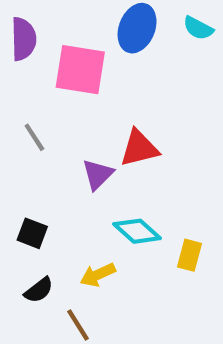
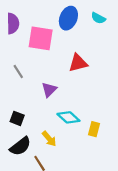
red triangle: (139, 148) -> (78, 63), moved
yellow arrow: (98, 275) -> (49, 139), turned -105
black semicircle: (39, 290) -> (20, 146), size x1.5

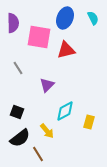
cyan semicircle: (98, 18) -> (93, 18), turned -144
red triangle: (78, 63) -> (66, 50), moved
cyan diamond: (68, 117) -> (65, 111), turned -70

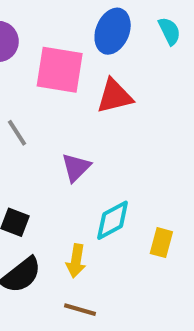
yellow arrow: (47, 131) -> (76, 261), turned 49
brown line: (38, 154) -> (80, 310), moved, turned -42

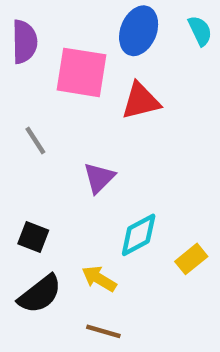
yellow rectangle: (161, 243) -> (191, 259), turned 36
yellow arrow: (76, 261) -> (99, 279), turned 112

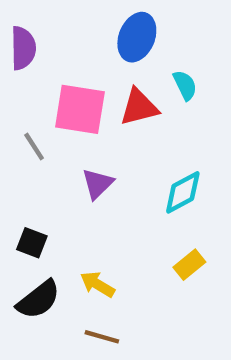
cyan semicircle: (200, 31) -> (185, 85), moved
pink square: (82, 72) -> (80, 109), moved
cyan diamond: (139, 235) -> (183, 192), moved

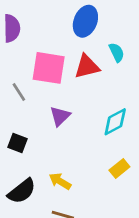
black square: (32, 243) -> (17, 143), moved

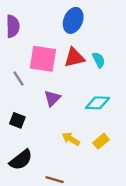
cyan semicircle: (117, 52) -> (99, 60), moved
cyan diamond: (115, 122) -> (98, 103), turned 30
yellow arrow: (60, 181) -> (71, 139), moved

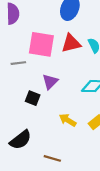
gray line: (19, 79) -> (18, 63), turned -64
black square: (17, 120) -> (33, 98), moved

